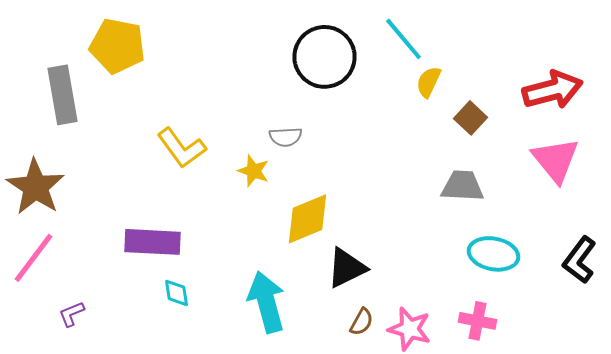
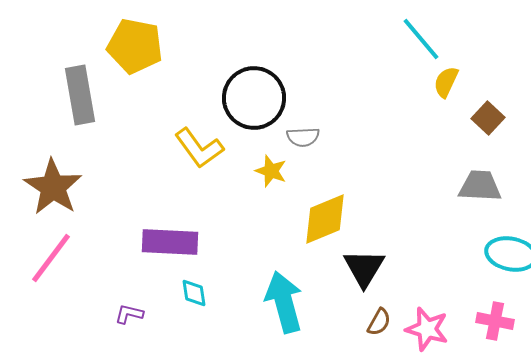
black circle: (324, 57) -> (254, 98), moved
black triangle: (346, 268) -> (364, 268), turned -33
purple L-shape: (72, 314) -> (129, 314), moved, turned 36

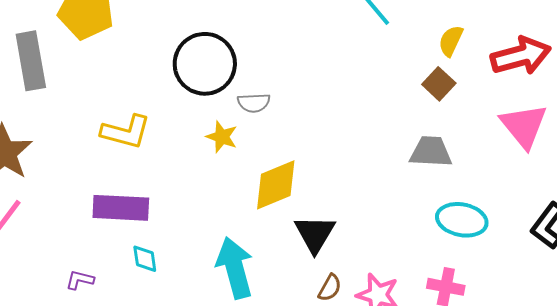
yellow semicircle: (446, 82) -> (451, 41), moved
yellow L-shape: (199, 148) -> (126, 132), moved, turned -39

